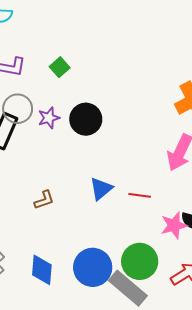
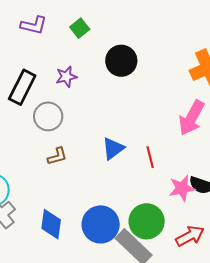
gray circle: (18, 109) -> (48, 116), moved
black circle: (86, 119) -> (121, 61), moved
red line: (140, 195) -> (150, 157), turned 65

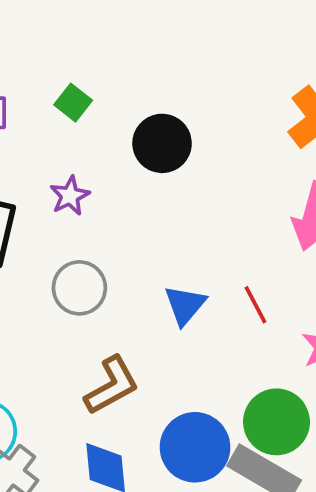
gray circle: (48, 116) -> (79, 288), moved
brown L-shape: (57, 156) -> (112, 386), moved, size x1.6

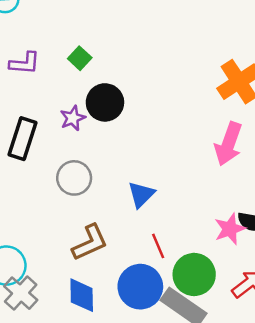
black circle: (162, 143) -> (105, 102), moved
red line: (255, 305) -> (158, 246), moved

